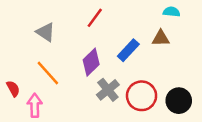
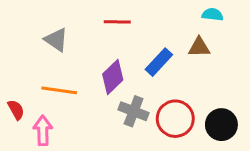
red line: (95, 18) -> (117, 22), turned 55
orange line: (48, 73) -> (59, 90), turned -40
gray cross: (108, 90) -> (134, 111), turned -30

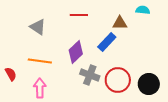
brown triangle: (199, 47) -> (120, 23), moved
pink arrow: (43, 131) -> (40, 88), moved

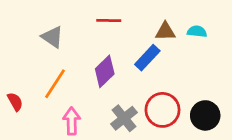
cyan semicircle: (143, 10) -> (197, 31), moved
orange line: (40, 61) -> (55, 84), turned -65
gray cross: (90, 75) -> (124, 118), moved, turned 30
pink arrow: (40, 88) -> (72, 121), moved

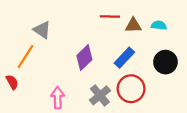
red line: (109, 20) -> (110, 16), moved
blue rectangle: (147, 58) -> (124, 58), moved
orange line: (55, 84) -> (25, 56), moved
black circle: (205, 115) -> (165, 62), moved

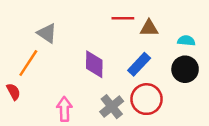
cyan semicircle: (159, 25) -> (186, 41), moved
purple diamond: (84, 58) -> (94, 64), turned -45

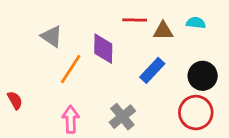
cyan semicircle: (186, 41) -> (196, 23), moved
orange line: (28, 63) -> (71, 69), moved
purple diamond: (94, 64) -> (103, 49), moved
red circle: (147, 99) -> (196, 113), moved

